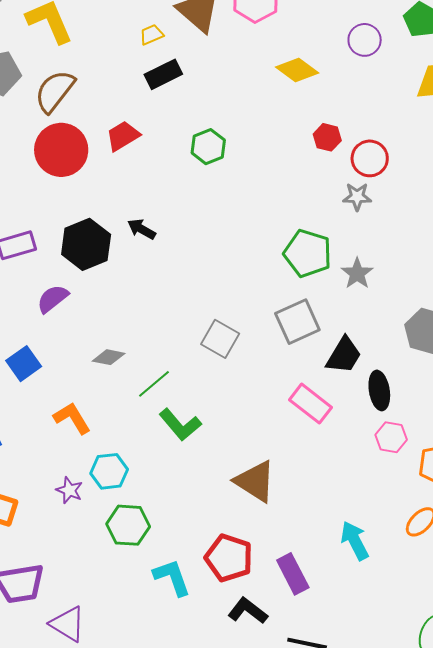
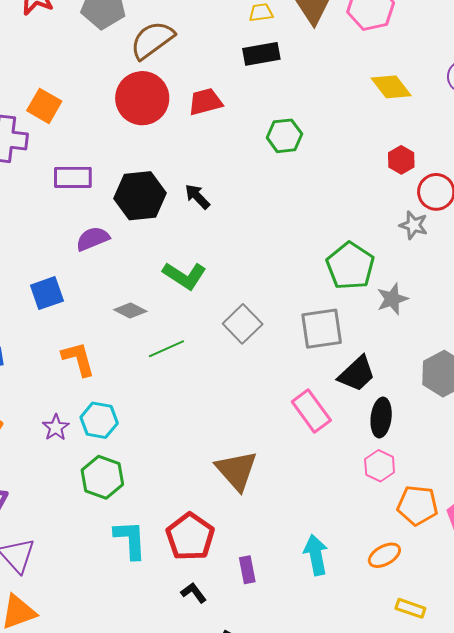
green L-shape: (180, 425) -> (185, 276), moved, turned -33
purple rectangle: (293, 574) -> (247, 570), size x0.7
black L-shape: (248, 611) -> (194, 593), size x0.7

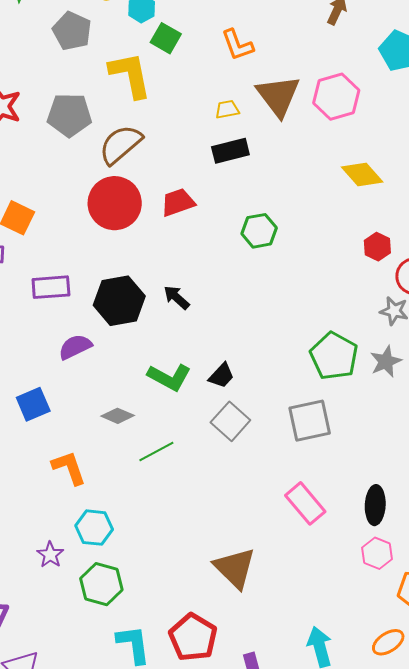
gray star: (392, 299) -> (386, 361), moved
black trapezoid: (357, 374) -> (221, 376), moved, size x0.7
purple star: (56, 427) -> (50, 555), moved

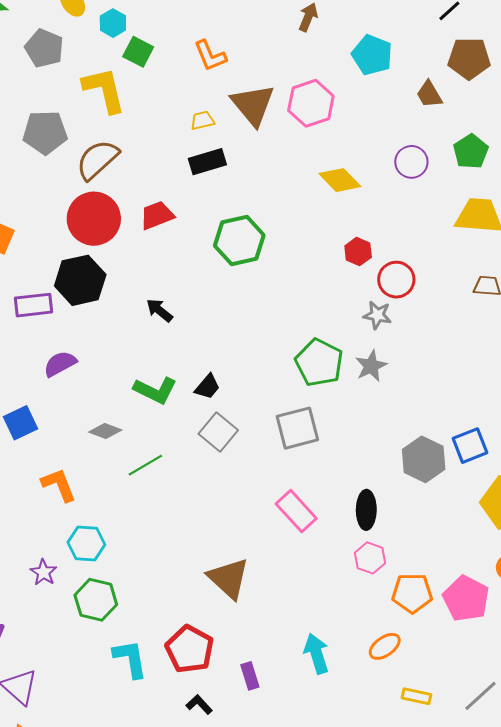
green hexagon: (259, 231) -> (239, 240), size x1.4
black hexagon: (119, 301) -> (80, 280), moved

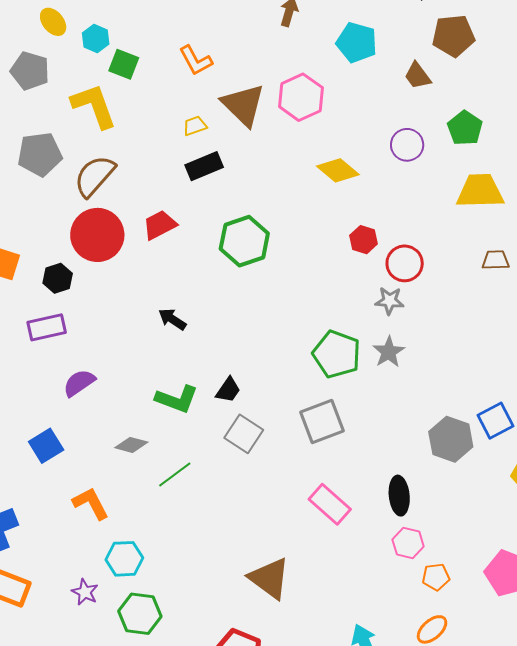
black hexagon: (80, 280) -> (58, 278), moved, size x0.6
orange pentagon: (412, 593) -> (436, 577), moved, size x0.7

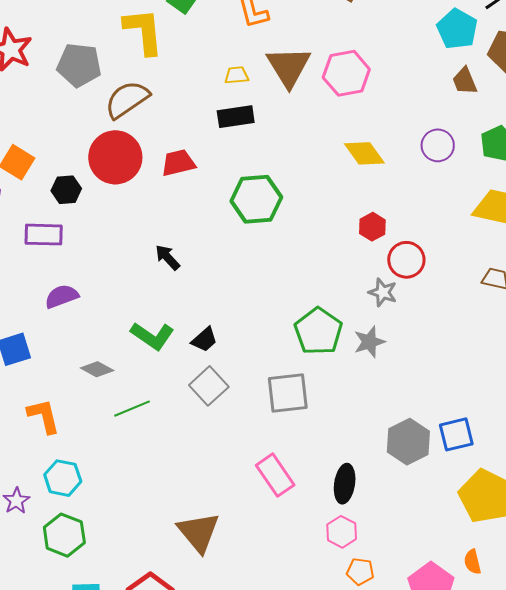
cyan pentagon: (357, 43) -> (457, 29), moved

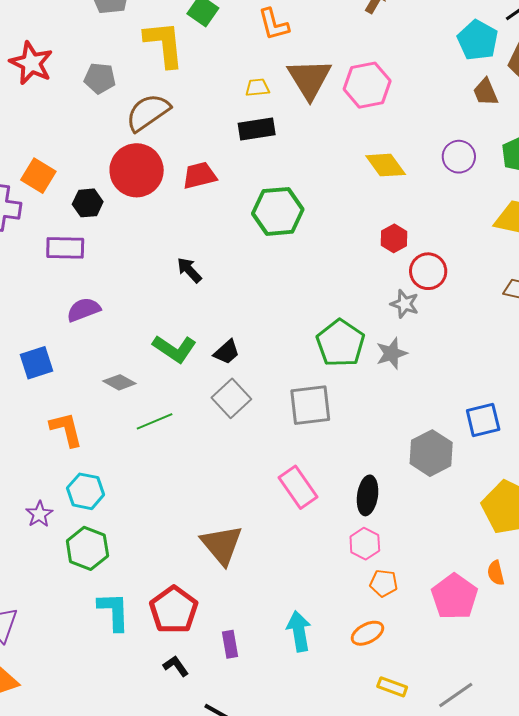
gray pentagon: (79, 65) -> (100, 78), size x0.7
blue square: (456, 434) -> (483, 420), moved

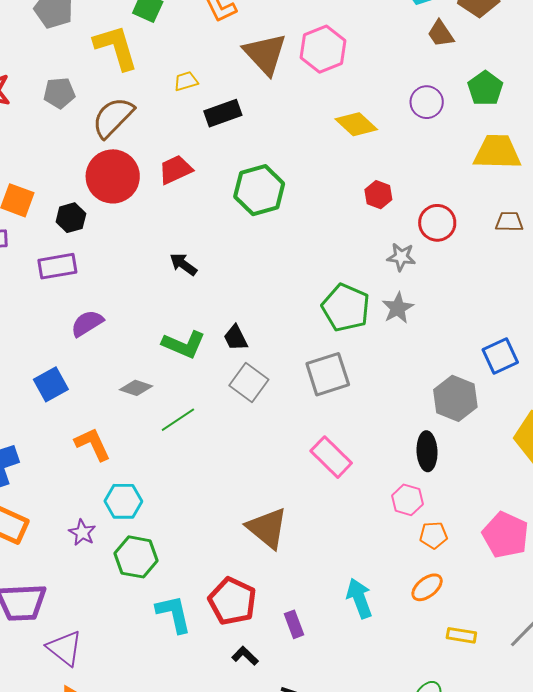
yellow trapezoid: (257, 88) -> (186, 81), moved
red circle: (428, 271) -> (437, 223), moved
black trapezoid: (227, 352) -> (236, 338), turned 116
black ellipse: (368, 495) -> (427, 451), moved

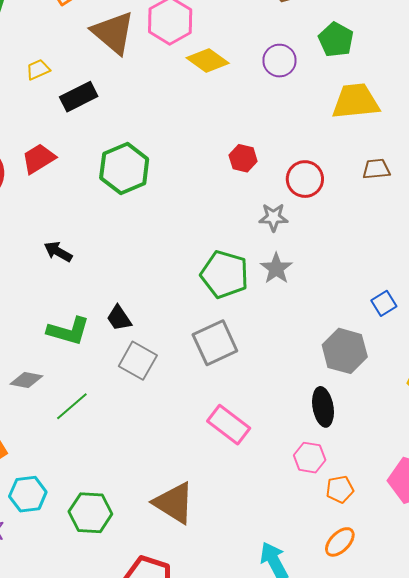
yellow diamond: (356, 124) -> (208, 60), moved
blue square: (500, 356) -> (384, 303), size x0.7
green hexagon: (136, 557) -> (90, 513), moved

